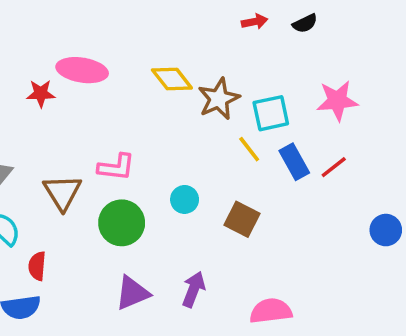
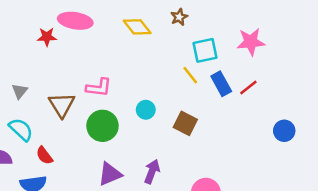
brown star: (219, 99) -> (179, 17), moved, size x0.6
red semicircle: (37, 266) -> (44, 155), turned -42

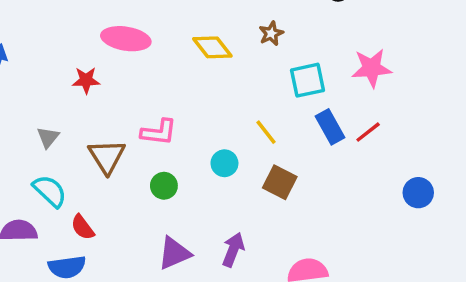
red star: (47, 37) -> (86, 80), moved
yellow line: (190, 75) -> (266, 132), moved
green circle: (102, 126) -> (164, 186), size x0.6

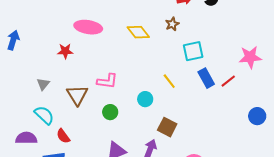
pink star: (372, 68) -> (250, 57), moved
brown square: (280, 182) -> (167, 127), moved

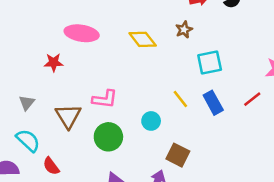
blue rectangle: (206, 78) -> (213, 103), moved
green circle: (110, 112) -> (108, 137), size x1.5

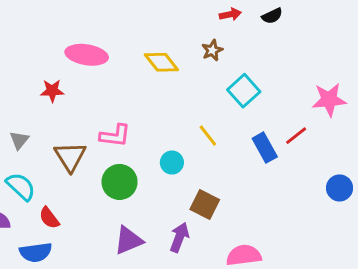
cyan square: (210, 62) -> (244, 91), turned -30
blue rectangle: (213, 103) -> (265, 148), moved

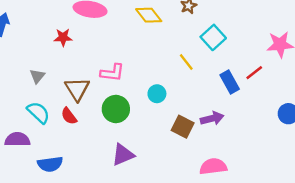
yellow line: (208, 136) -> (186, 62), moved
red semicircle: (49, 218) -> (69, 116), moved
purple arrow: (179, 237) -> (212, 118), moved, turned 55

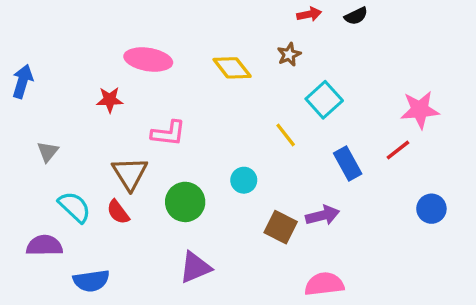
pink L-shape: (112, 73) -> (168, 133), moved
red line: (254, 73) -> (398, 150), moved
gray triangle: (37, 76) -> (48, 152), moved

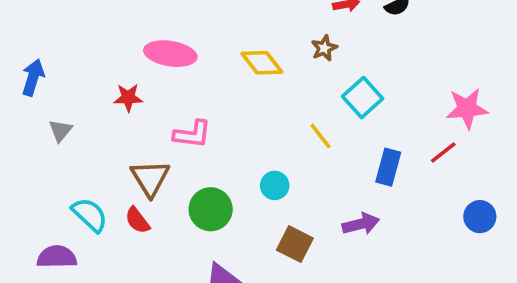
gray triangle: (48, 152) -> (60, 131), moved
blue rectangle: (348, 163) -> (388, 167), turned 44
brown square: (281, 227) -> (295, 244), moved

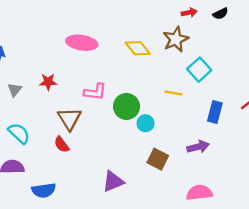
brown star: (324, 48) -> (176, 39), size x1.6
red star: (128, 98) -> (48, 82), moved
yellow line: (320, 136) -> (173, 93), turned -42
green circle: (211, 209) -> (126, 106), moved
cyan semicircle: (90, 215) -> (19, 133), moved

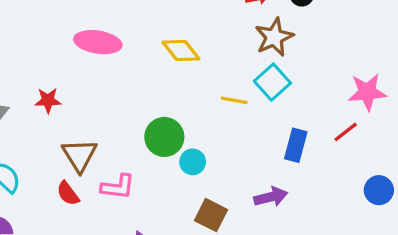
brown star: (176, 39) -> (274, 37), moved
pink L-shape: (95, 92) -> (118, 187), moved
yellow line: (173, 93) -> (234, 100), moved

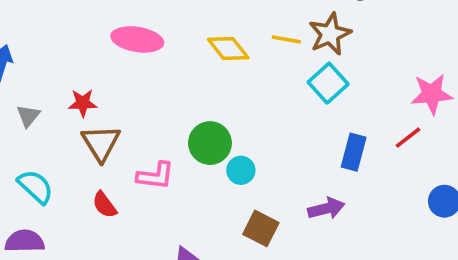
yellow line: (234, 100) -> (286, 39), moved
brown triangle: (80, 155) -> (101, 143), moved
pink L-shape: (118, 187) -> (155, 176), moved

